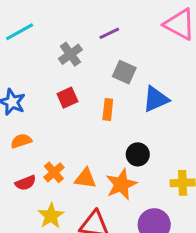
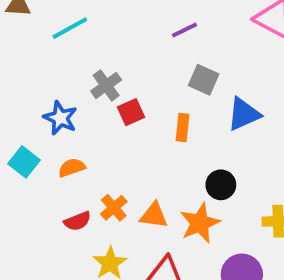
gray cross: (70, 54) -> (106, 85), moved

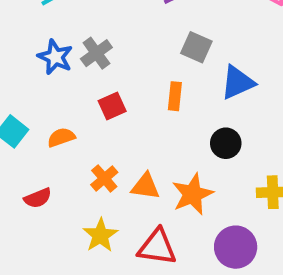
red square: (131, 112) -> (112, 106), moved
blue star: (60, 118) -> (55, 57), moved
black circle: (221, 185) -> (226, 143), moved
red semicircle: (77, 221) -> (38, 198), moved

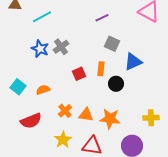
red square: (112, 106) -> (79, 74), moved
black circle: (226, 143) -> (116, 84), moved
orange star: (192, 194) -> (110, 119), turned 30
red semicircle: (38, 198) -> (31, 121), size x1.5

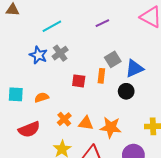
cyan line: (42, 17) -> (52, 26), moved
gray square: (112, 44) -> (113, 59), moved, turned 35
red square: (79, 74) -> (79, 81), turned 32
black circle: (116, 84) -> (126, 91), moved
cyan square: (18, 87) -> (16, 94), turned -35

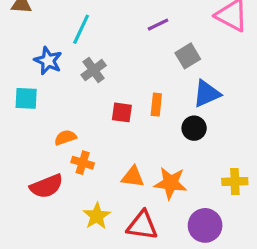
cyan line: (52, 26) -> (81, 29), turned -36
blue star: (38, 55) -> (48, 61), moved
gray square: (113, 59) -> (188, 56), moved
cyan square: (16, 94) -> (26, 98), moved
orange cross: (64, 119) -> (83, 163), moved, turned -32

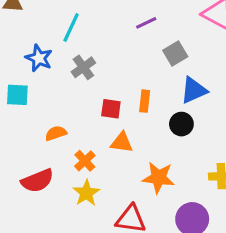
orange cross: (83, 163) -> (85, 161), moved, turned 30
orange triangle: (133, 177) -> (122, 142), moved
yellow star: (97, 216) -> (86, 193), moved

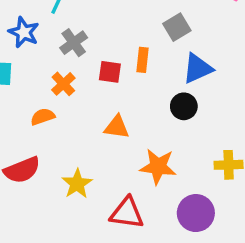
orange rectangle: (145, 101) -> (143, 60), moved
red square: (111, 109) -> (110, 72), moved
orange cross: (85, 161) -> (63, 84), moved

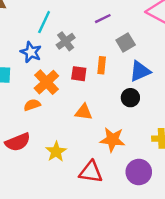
blue star: (24, 32) -> (31, 52), moved
gray cross: (74, 43) -> (66, 41), moved
orange cross: (63, 84) -> (46, 82), size x1.5

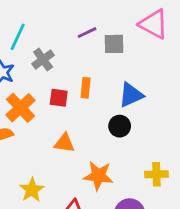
gray square: (126, 42) -> (114, 44), moved, turned 30

